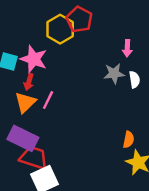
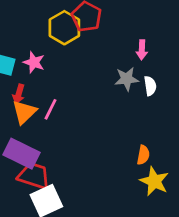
pink star: (34, 59) -> (34, 62), size x0.7
red arrow: (29, 82) -> (19, 94), moved

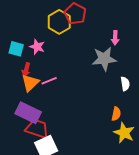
gray star: (127, 79) -> (104, 59), size x1.4
white semicircle: (150, 86) -> (125, 84), moved
pink line: (51, 109) -> (49, 81), turned 42

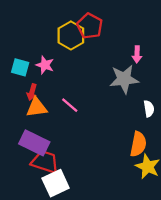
pink line: (49, 81) -> (70, 105), moved, turned 63
orange triangle: (30, 83) -> (37, 107), turned 36
orange semicircle: (116, 114) -> (138, 144), size x1.5

